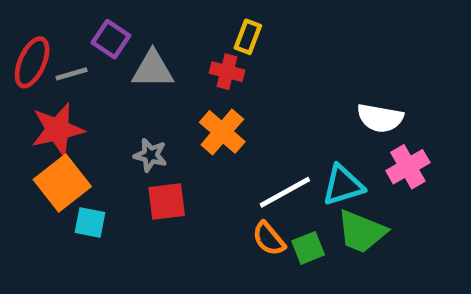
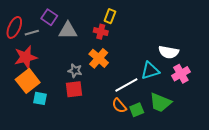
gray star: (150, 155) -> (75, 71), moved
cyan triangle: (343, 185) -> (150, 71), moved

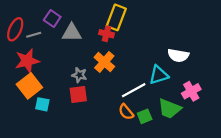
yellow rectangle: (110, 16) -> (116, 17), size x1.6
pink cross: (181, 74) -> (191, 91), moved

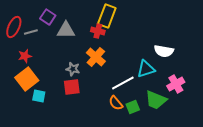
red star: (27, 61) -> (25, 56), size x0.6

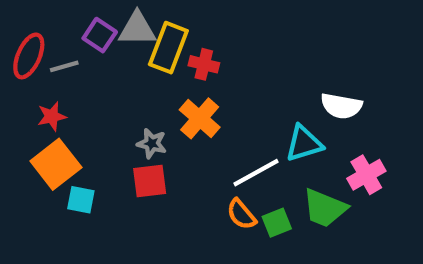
yellow rectangle: (107, 16) -> (168, 48), moved
gray triangle: (66, 30) -> (137, 29), moved

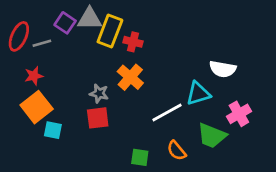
orange semicircle: (241, 214) -> (176, 151), moved
green square: (277, 223) -> (140, 157), moved, turned 30

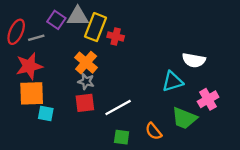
red star: (34, 76) -> (29, 66), size x1.6
orange cross: (130, 77) -> (86, 63), moved
orange square: (37, 107) -> (32, 93), turned 36
white line: (167, 112) -> (118, 108), moved

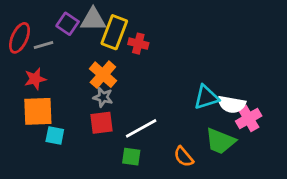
white semicircle: (194, 60) -> (232, 104), moved
red star: (29, 66) -> (35, 79), size x0.7
green square: (122, 137) -> (131, 157), moved

